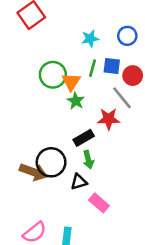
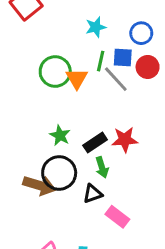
blue circle: (127, 36) -> (141, 33), moved
gray line: (122, 98) -> (116, 79), moved
green star: (76, 101) -> (60, 135), moved
red star: (109, 119) -> (125, 140), moved

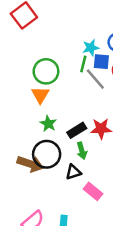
cyan star: (96, 27) -> (91, 48), moved
orange triangle: (77, 78) -> (40, 95), moved

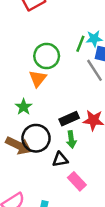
green line: (83, 64) -> (80, 44), moved
green star: (48, 124) -> (24, 107), moved

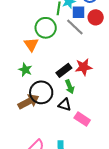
green circle: (47, 56) -> (46, 28), moved
brown arrow: (18, 146) -> (29, 102), turned -40
black triangle: (60, 159) -> (65, 105), turned 40

